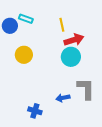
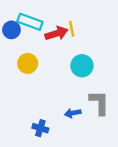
cyan rectangle: (26, 19) -> (30, 22), size x1.5
red arrow: (74, 40) -> (57, 33), moved

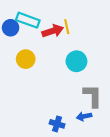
blue arrow: (73, 113) -> (84, 116), moved
blue cross: (40, 128) -> (57, 124), moved

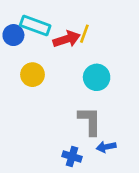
yellow line: (67, 27) -> (84, 34), turned 32
gray L-shape: (93, 96) -> (90, 121), moved

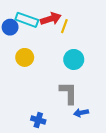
red arrow: (67, 39) -> (51, 19), moved
blue cross: (72, 156) -> (38, 120), moved

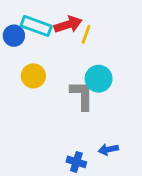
gray L-shape: (69, 93) -> (82, 95), moved
blue cross: (38, 120) -> (76, 162), moved

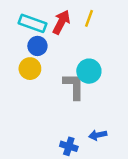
red arrow: (68, 25) -> (61, 22), turned -45
yellow line: (86, 34) -> (89, 18), moved
blue circle: (14, 36) -> (37, 46), moved

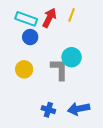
yellow circle: (30, 69) -> (24, 69), moved
blue arrow: (98, 135) -> (79, 109), size x1.5
blue cross: (69, 146) -> (48, 110), moved

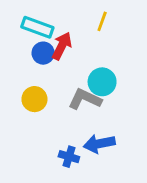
red arrow: (49, 18) -> (62, 46), moved
gray L-shape: (59, 69) -> (85, 99), turned -65
blue arrow: (79, 109) -> (99, 144), moved

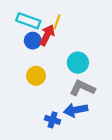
yellow line: (102, 21) -> (57, 22), moved
yellow circle: (34, 99) -> (36, 76), moved
gray L-shape: (85, 99) -> (82, 88), moved

